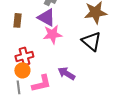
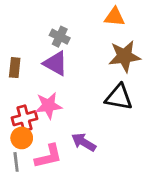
pink star: (52, 34) -> (48, 106), moved
black triangle: (91, 41) -> (119, 97), turned -30

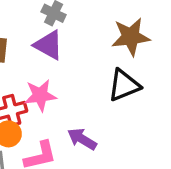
black triangle: (119, 97) -> (124, 85), turned -32

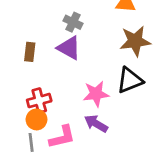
pink star: (40, 95) -> (96, 94), moved

